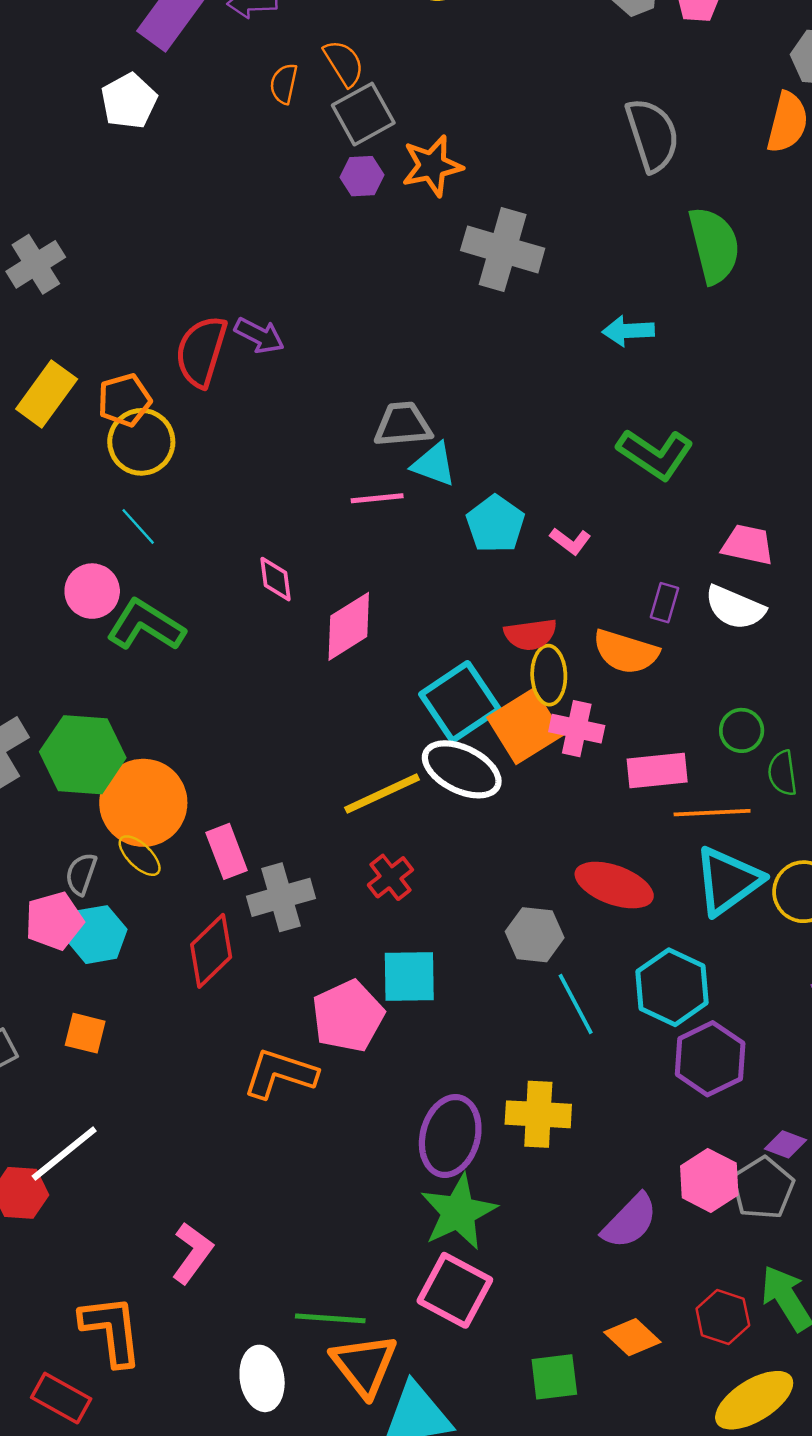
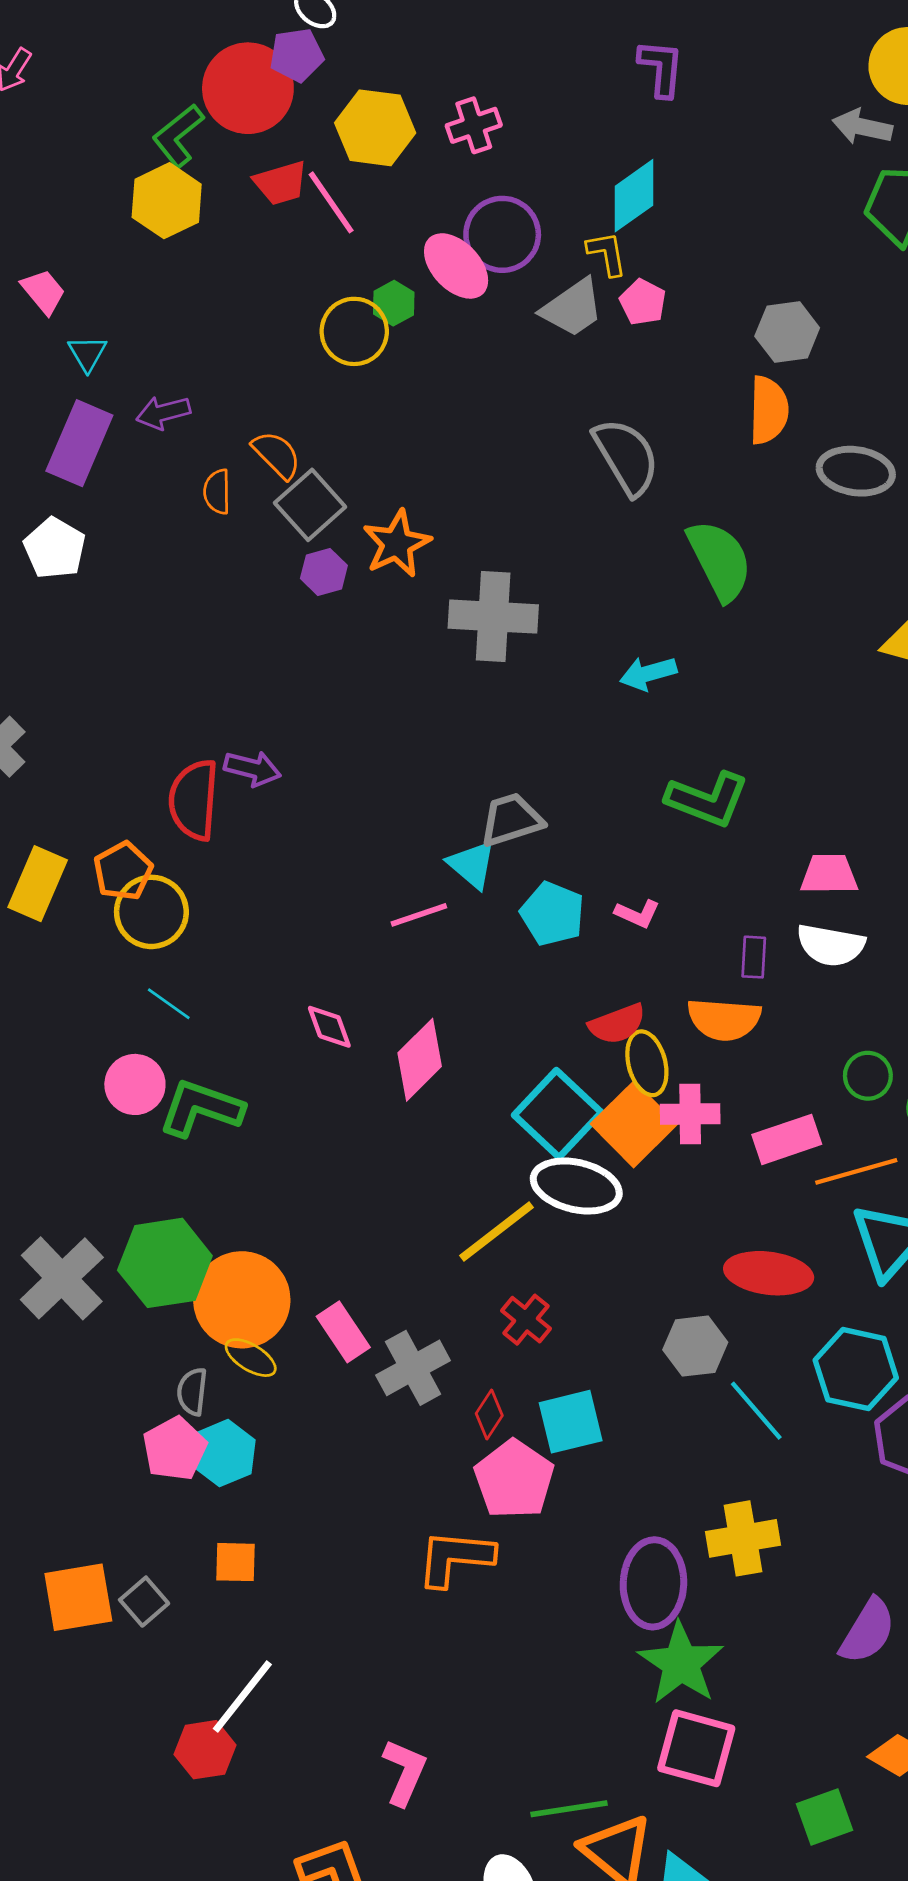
gray trapezoid: (403, 424) -> (511, 820), moved
cyan triangle: (434, 464) -> (472, 865), turned 33
red diamond: (211, 951) -> (489, 1415), moved, size x0.6

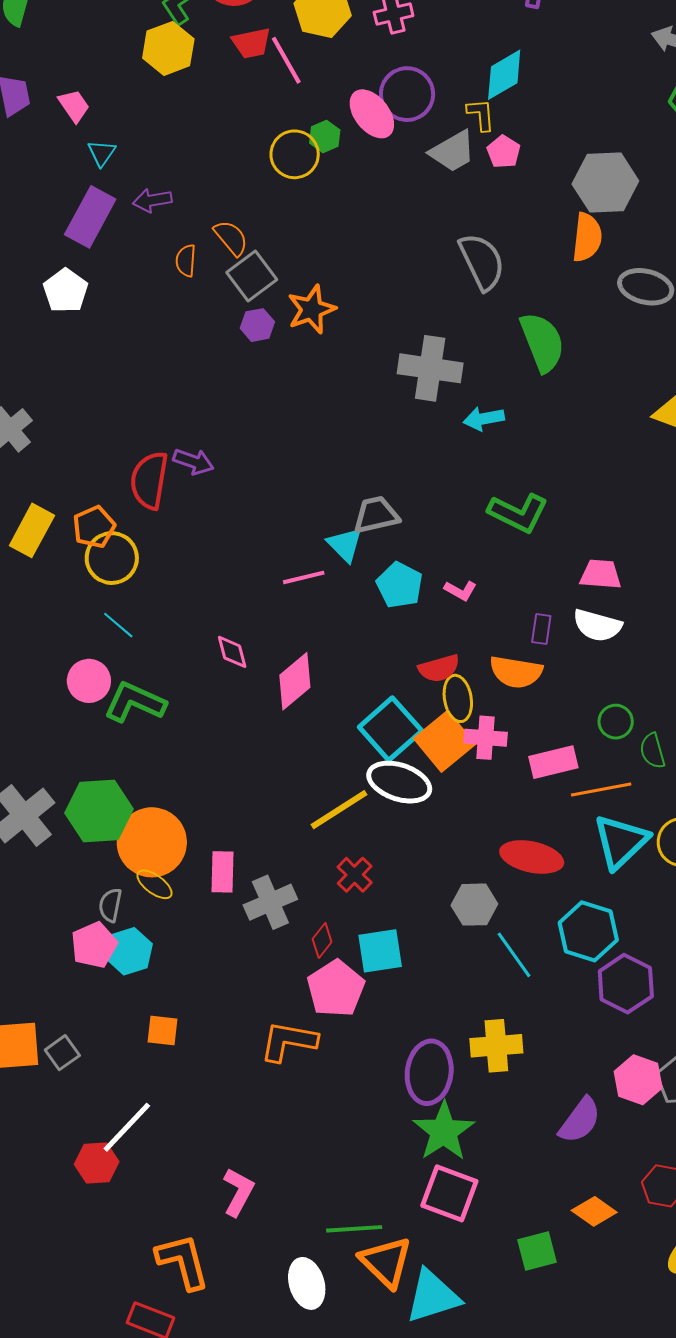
gray hexagon: (787, 332) -> (605, 182), size x1.4
gray cross: (493, 617) -> (430, 368), moved
pink rectangle: (343, 1332) -> (223, 872), turned 30
orange square: (235, 1562) -> (162, 1030), moved

